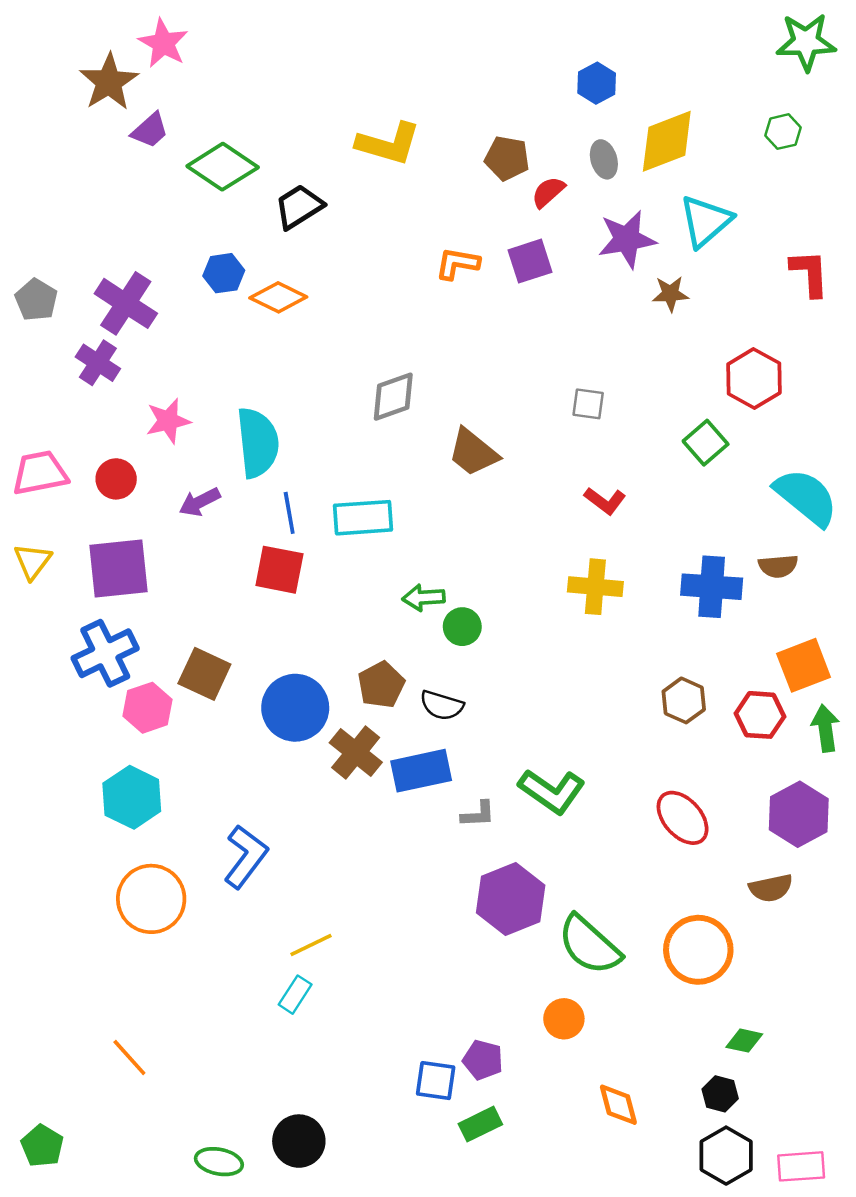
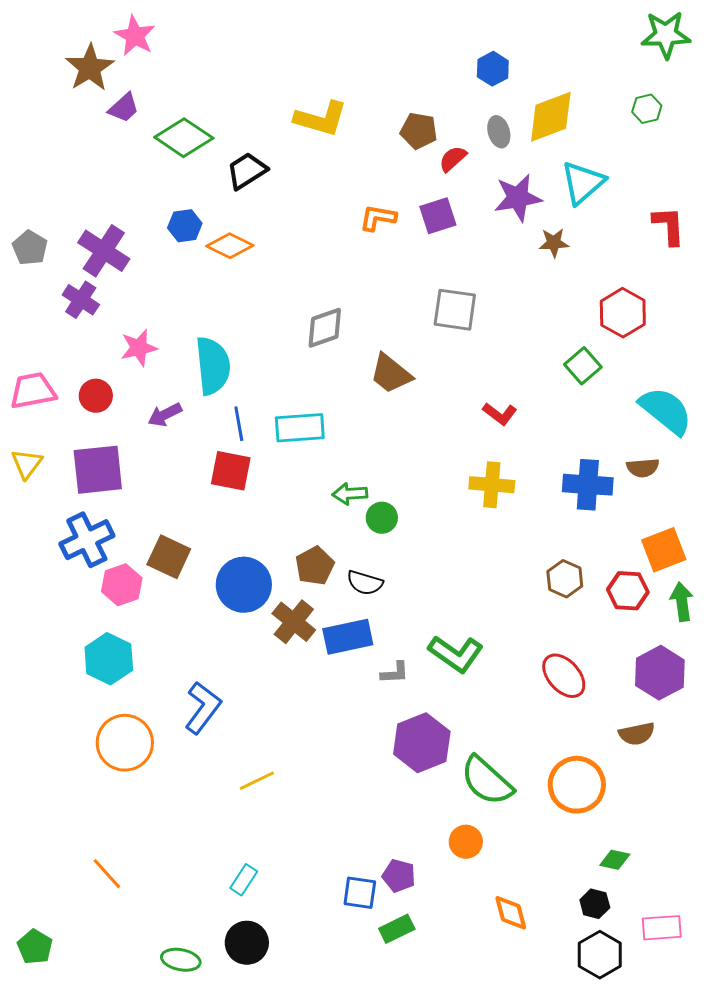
gray square: (588, 404) -> (455, 310), moved, size x1.6
cyan rectangle: (295, 995) -> (244, 880), moved
pink rectangle: (801, 1166) -> (662, 928), moved

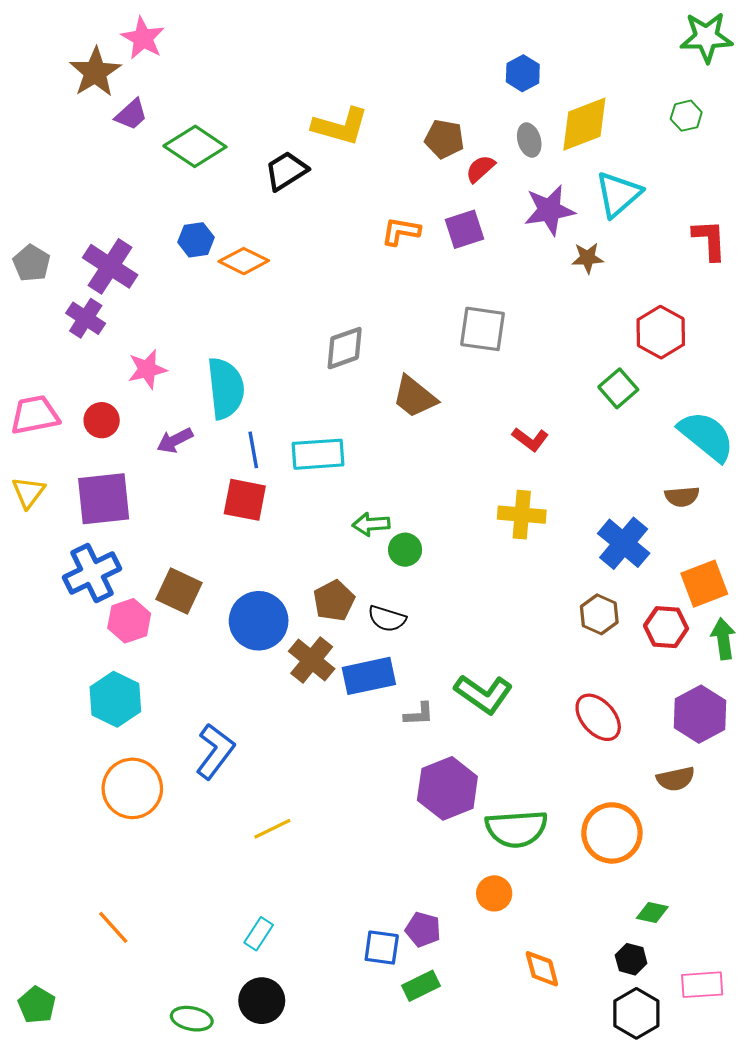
black trapezoid: (247, 171) -> (286, 171), moved
blue cross: (588, 485) -> (624, 543), moved, turned 36
green semicircle: (487, 781) -> (516, 829), turned -46

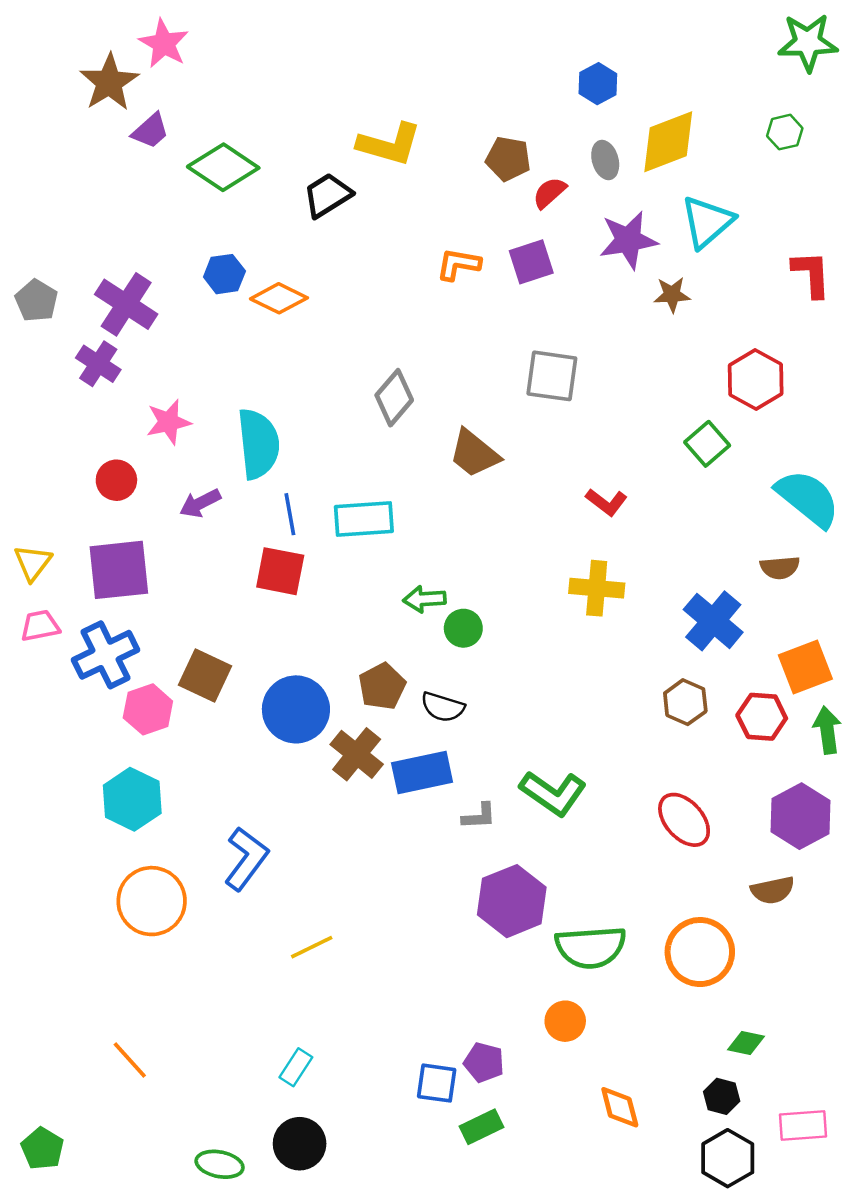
gray diamond: (345, 348) -> (394, 398), turned -30
pink trapezoid: (35, 415) -> (40, 626), moved, size x0.7

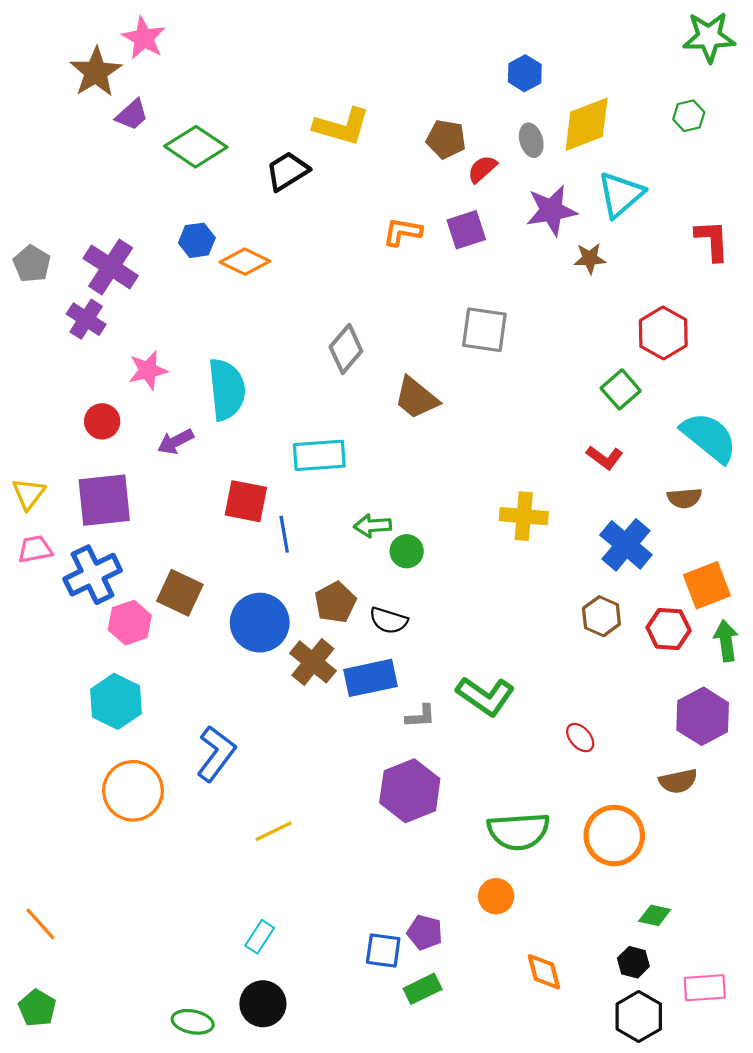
red L-shape: (606, 502) -> (605, 458), moved
blue line: (290, 514) -> (284, 534), moved
red ellipse: (684, 820) -> (580, 738), moved, size x0.6
purple hexagon: (512, 901) -> (410, 791), moved
orange line: (130, 1060) -> (40, 924), moved

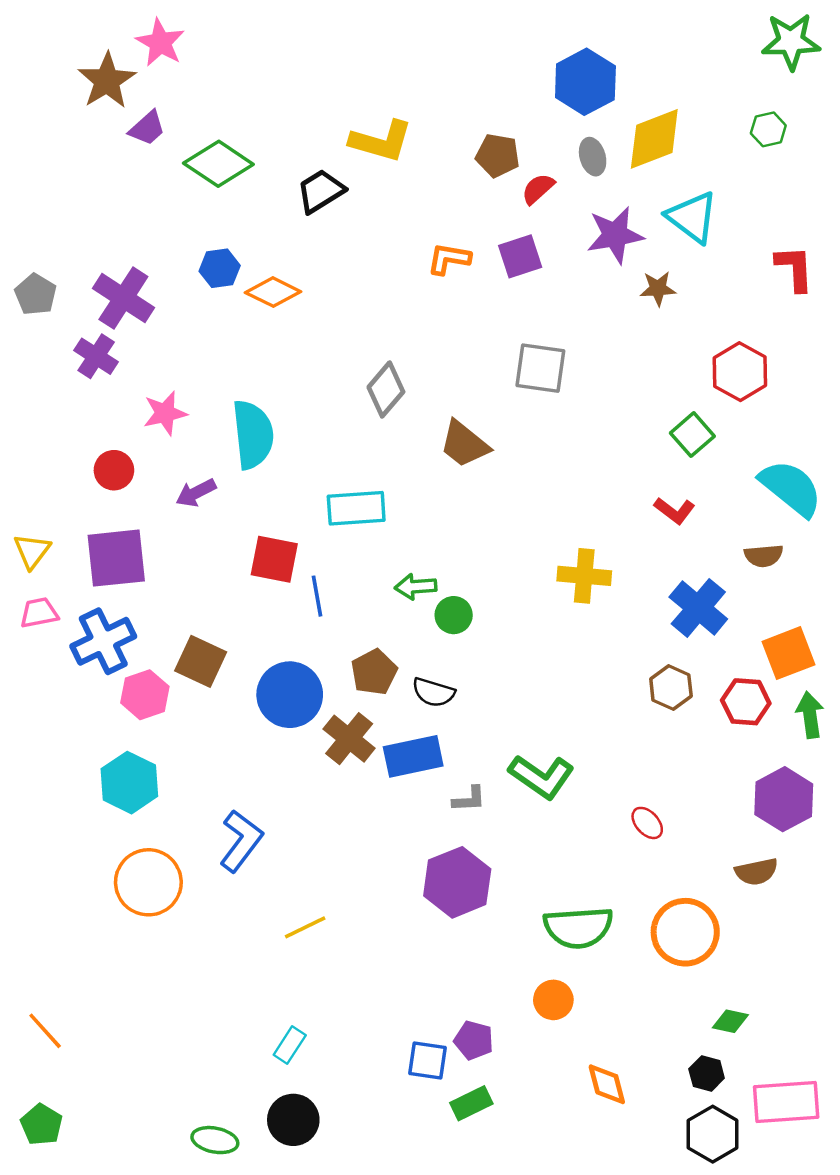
blue hexagon: (525, 73) -> (585, 82), size x1.6
cyan triangle: (621, 195) -> (692, 217), turned -42
pink rectangle: (705, 988) -> (786, 1102), size x1.4

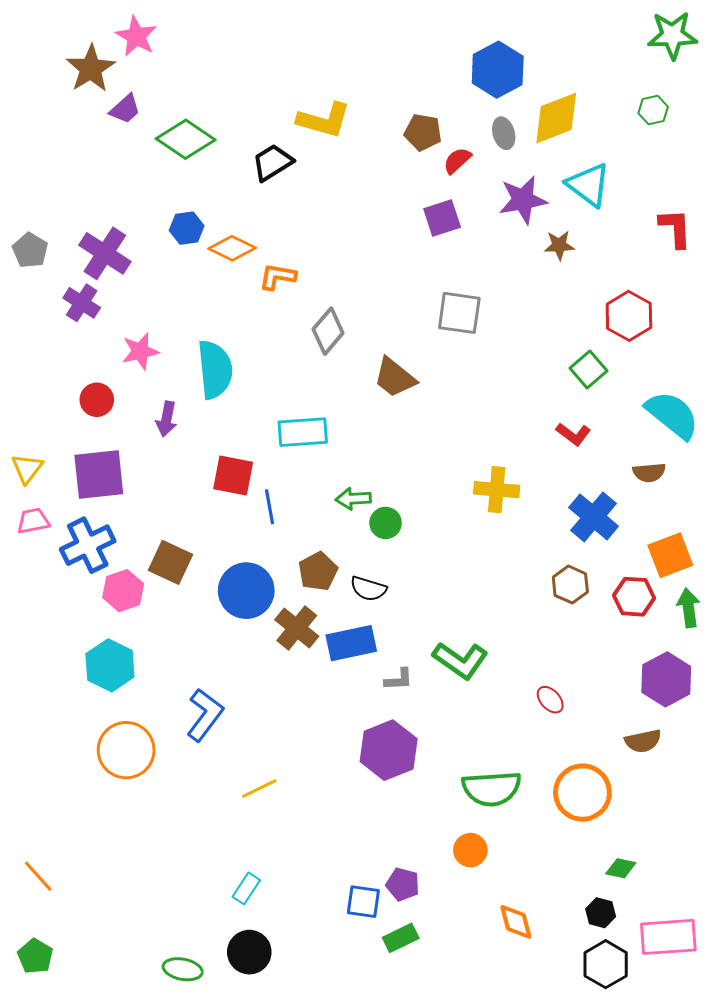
orange L-shape: (449, 259) -> (278, 277), moved
purple arrow: (196, 493) -> (166, 419), turned -52

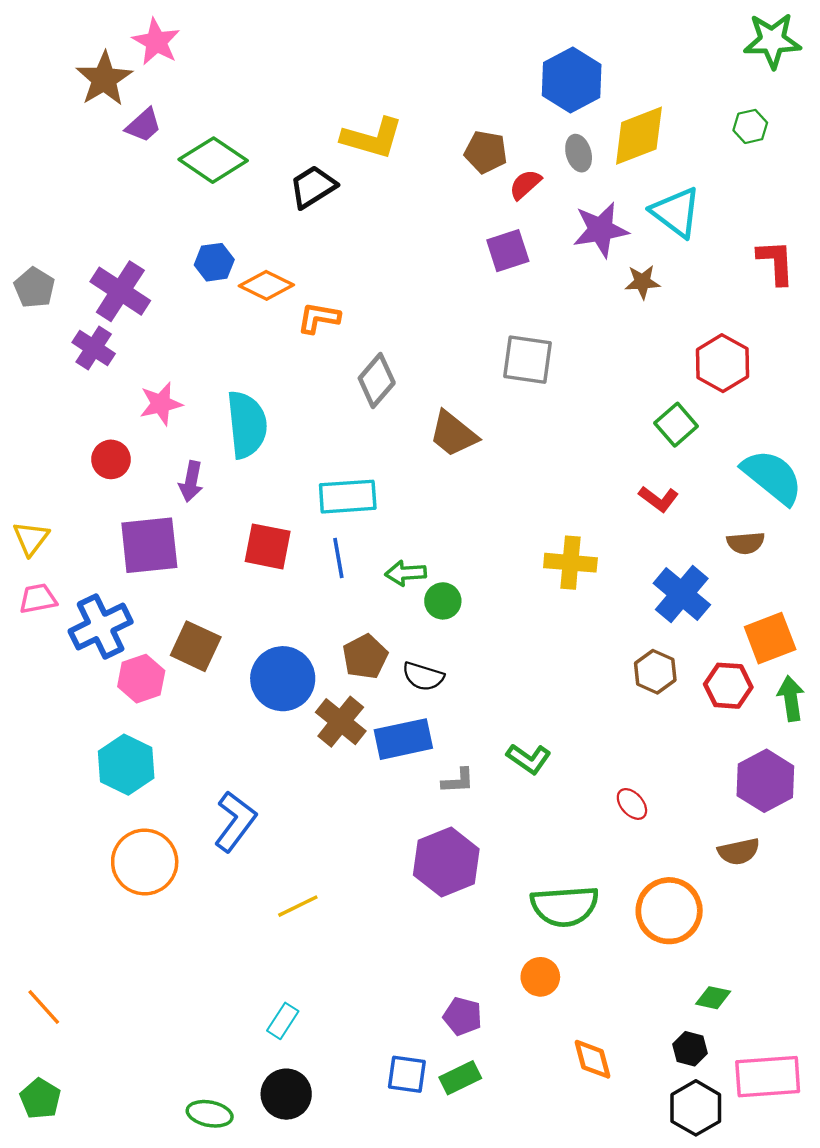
purple square: (99, 474) -> (149, 545), moved
blue line: (269, 507) -> (338, 558), moved
green L-shape: (460, 660) -> (529, 759), size x0.7
blue square: (363, 902) -> (407, 1074), moved

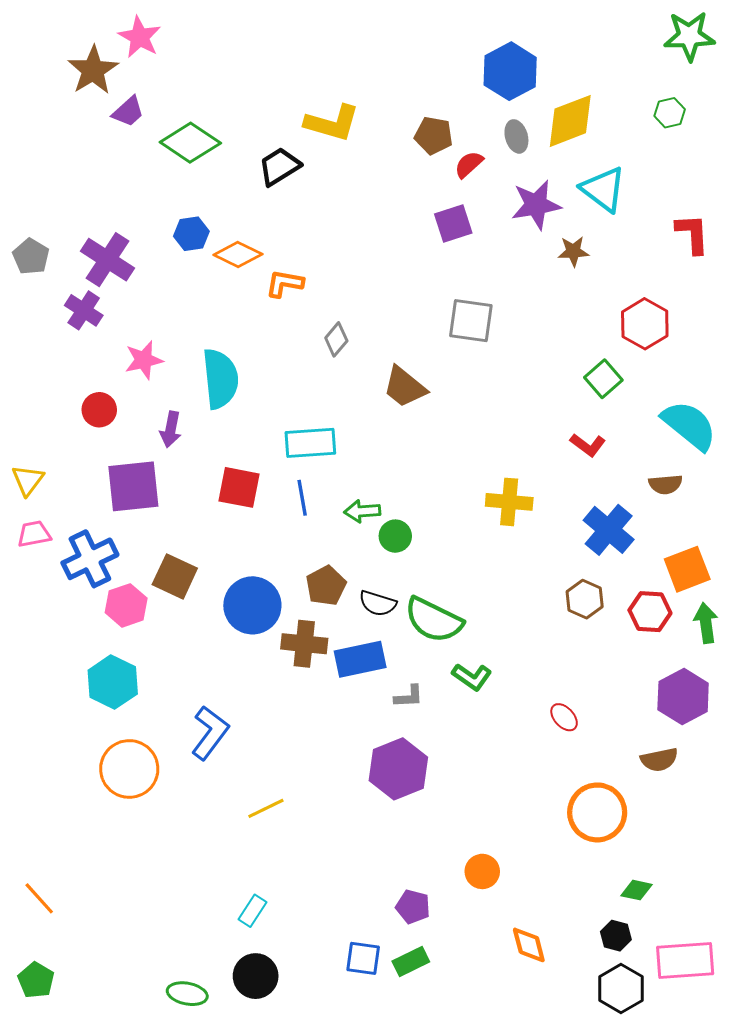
gray diamond: (377, 381) -> (336, 339), size x0.7
brown cross: (341, 722) -> (304, 644), turned -33
green semicircle: (565, 906) -> (434, 620), moved, turned 30

